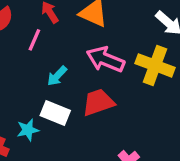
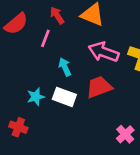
cyan arrow: (57, 76) -> (65, 67), turned 114
cyan star: (28, 130) -> (36, 97), moved

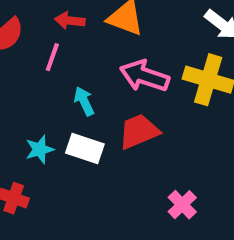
red arrow: (57, 15) -> (70, 21), turned -48

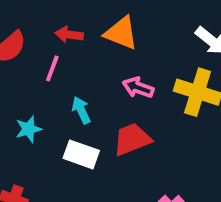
pink arrow: (144, 76) -> (138, 88), size x0.7
cyan star: (40, 149) -> (28, 129), moved

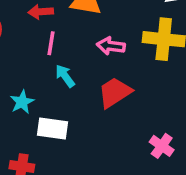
pink line: (52, 68) -> (51, 43), moved
white rectangle: (81, 154) -> (52, 128), moved

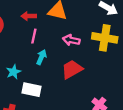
cyan arrow: (65, 76) -> (41, 57), turned 56

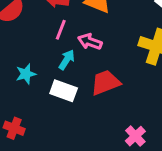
pink arrow: (71, 40) -> (90, 42), moved
white rectangle: (32, 90) -> (64, 91), moved

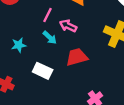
cyan arrow: (67, 60) -> (50, 37), turned 96
white rectangle: (64, 91) -> (43, 71), moved

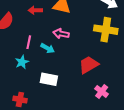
pink line: (48, 15) -> (29, 42), moved
red trapezoid: (77, 57) -> (89, 65), moved

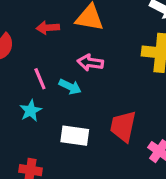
pink line: (29, 42) -> (40, 79), turned -32
red trapezoid: (89, 65) -> (123, 126), moved, turned -45

